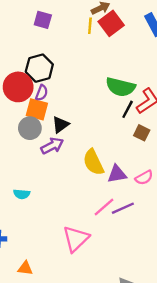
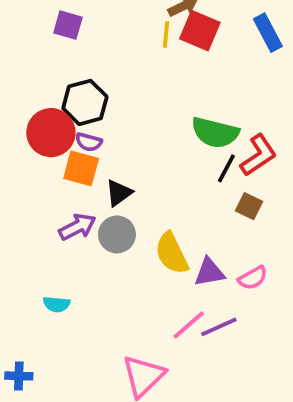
purple square: (43, 20) -> (68, 25), moved
red square: (111, 23) -> (200, 31), turned -30
purple semicircle: (42, 93) -> (89, 142), turned 84
gray circle: (30, 128) -> (117, 234), moved
purple arrow: (52, 146) -> (77, 227), moved

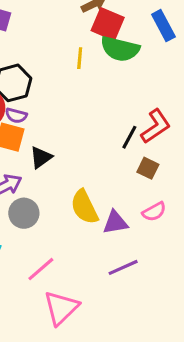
yellow line: (166, 34) -> (80, 58), moved
green semicircle: (215, 133) -> (120, 49), moved
gray circle: (117, 234) -> (24, 213), moved
pink semicircle: (253, 278) -> (154, 212), moved
pink line: (189, 325) -> (41, 269), moved

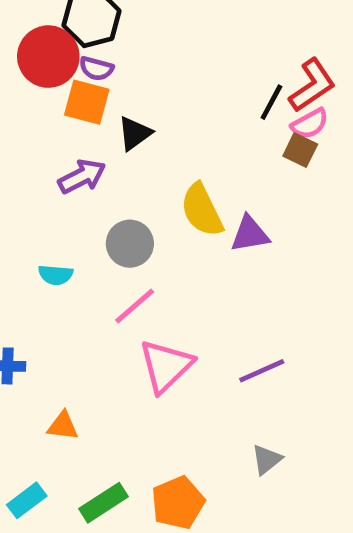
pink semicircle: (154, 212) -> (310, 124), moved
gray circle: (24, 213) -> (130, 244), moved
purple line: (123, 267) -> (262, 371), moved

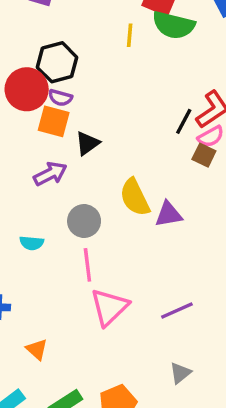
pink line: (135, 306) -> (87, 265), turned -56
orange triangle: (63, 426) -> (37, 349), turned 35

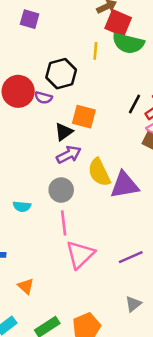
black hexagon: (57, 62) -> (61, 74), moved
orange square: (54, 121) -> (84, 117), moved
black line: (184, 121) -> (135, 104), moved
purple arrow: (50, 174) -> (69, 155), moved
purple triangle: (168, 214) -> (124, 185), size x1.4

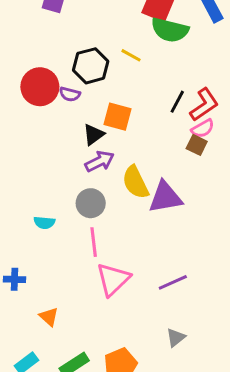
yellow line: (95, 51) -> (131, 55), moved, turned -66

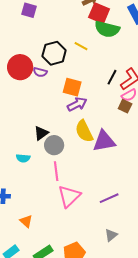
black triangle: (94, 135) -> (41, 133), moved
purple arrow: (100, 161) -> (77, 104), moved

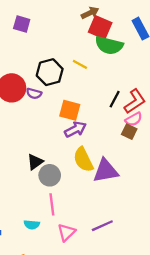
cyan semicircle: (23, 158) -> (32, 225), moved
pink triangle: (69, 196) -> (66, 232), size x0.7
purple line: (109, 198) -> (102, 226), moved

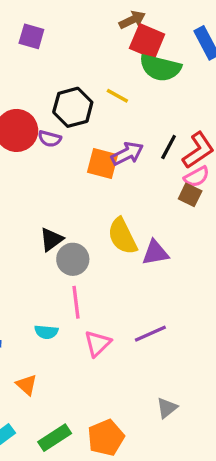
purple arrow: (75, 129) -> (127, 154), moved
purple triangle: (106, 171) -> (155, 253), size x0.7

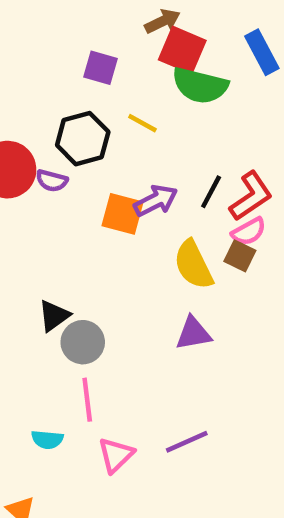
purple square: (31, 36) -> (100, 68), moved
yellow semicircle: (122, 236) -> (193, 265), moved

